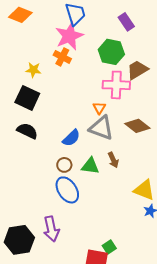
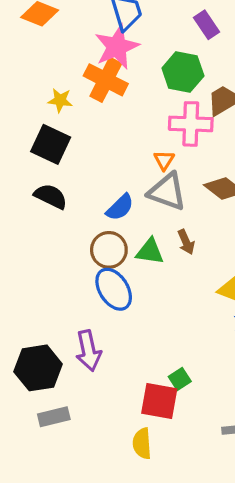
orange cross: (62, 57) -> (106, 80), size x1.5
brown circle: (64, 165) -> (109, 250), size x1.5

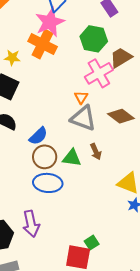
pink cross: (191, 124) -> (99, 73), turned -32
blue semicircle: (120, 207) -> (38, 136), moved
blue ellipse: (114, 289) -> (48, 183), turned -52

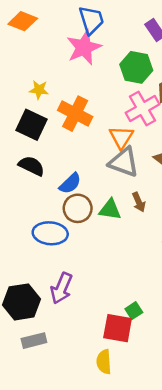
orange cross: (43, 44) -> (75, 114), moved
orange triangle: (81, 97) -> (121, 137), size x1.5
blue ellipse: (48, 183) -> (50, 233), moved
purple arrow: (31, 224) -> (61, 288), turned 35

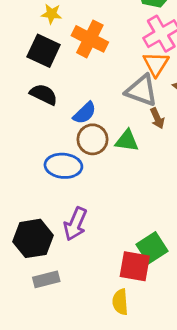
orange triangle: (121, 137) -> (156, 64), moved
brown arrow: (139, 202) -> (157, 118), moved
green square: (134, 311) -> (152, 248), size x1.6

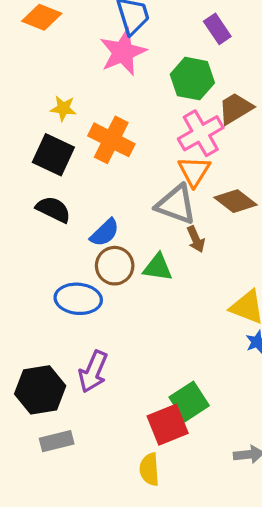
red square: (135, 266) -> (168, 425), turned -32

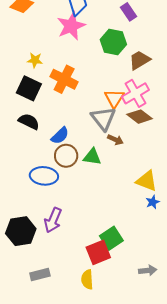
pink cross: (201, 133) -> (136, 93), moved
gray triangle: (176, 204) -> (103, 119), turned 32
brown arrow: (196, 239) -> (115, 140), turned -42
gray rectangle: (57, 441) -> (40, 274), moved

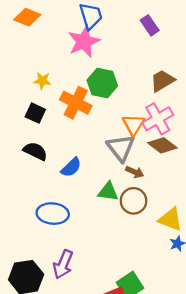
green hexagon: (113, 42) -> (102, 83), moved
black square: (29, 88) -> (35, 113), size x0.7
brown circle: (66, 156) -> (134, 201), moved

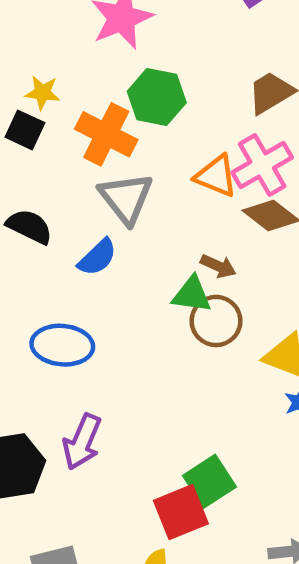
black square: (35, 113) -> (25, 130), moved
orange triangle: (134, 125) -> (216, 176), turned -40
gray triangle: (121, 148) -> (126, 198), moved
green triangle: (108, 192) -> (192, 295), moved

